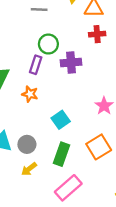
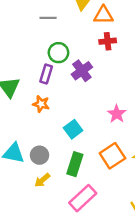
purple cross: (71, 63) -> (82, 71), turned -30

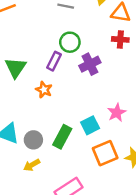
cyan square: (73, 129) -> (90, 125), moved
green rectangle: (75, 164) -> (62, 137), moved

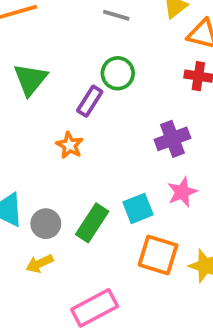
purple cross: (90, 64) -> (172, 139), moved
green triangle: (15, 68) -> (30, 79), moved
orange square: (105, 153) -> (158, 255), turned 35

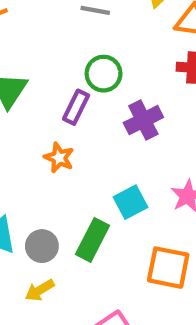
purple cross: (172, 139) -> (143, 120), moved
cyan square: (138, 208) -> (130, 202), moved

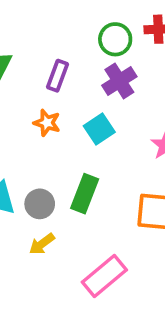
green circle: (104, 74) -> (115, 39), moved
cyan square: (130, 202) -> (99, 129), moved

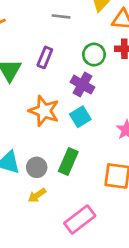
purple rectangle: (58, 76) -> (45, 57), moved
purple cross: (119, 81) -> (82, 85), moved, turned -30
orange star: (47, 123) -> (44, 111), size x1.6

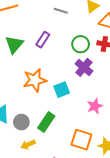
purple cross: (82, 85) -> (84, 67), moved
orange star: (44, 111) -> (35, 80), turned 30
yellow arrow: (37, 195) -> (28, 145), moved

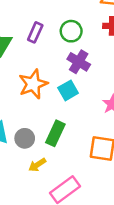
green circle: (81, 44) -> (71, 31), moved
purple cross: (84, 67) -> (79, 62), moved

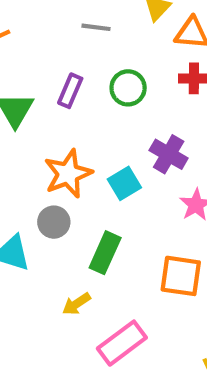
purple cross: (79, 62) -> (169, 154), moved
gray circle: (25, 138) -> (54, 222), moved

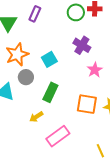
green circle: (128, 88) -> (76, 12), moved
orange star: (68, 174) -> (17, 54), moved
cyan square: (124, 183) -> (49, 59), moved

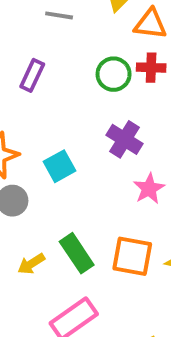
green rectangle: (50, 92) -> (77, 253), moved, turned -60
yellow arrow: (36, 117) -> (31, 264), moved

